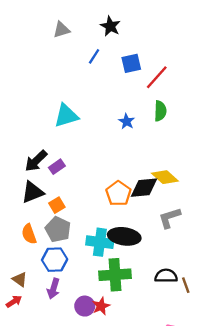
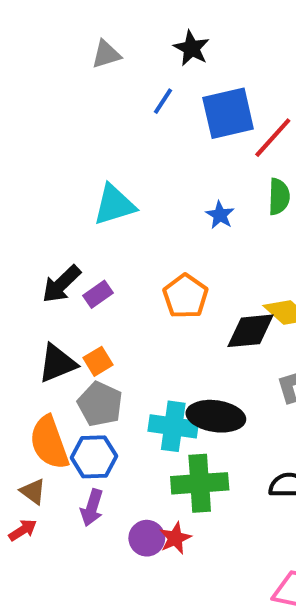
blue square: (131, 63) -> (228, 113), size x1.5
black triangle: (33, 192) -> (57, 363), moved
orange pentagon: (118, 193) -> (185, 296), moved
orange semicircle: (29, 234) -> (49, 443), moved, size x1.5

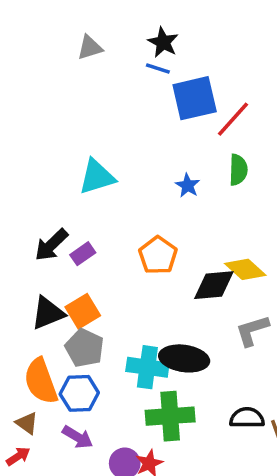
blue line: (163, 101) -> (158, 68), moved, turned 75
orange square: (98, 361) -> (83, 311), size x1.4
purple arrow: (92, 508) -> (78, 437), turned -76

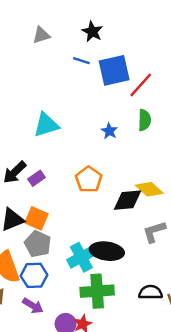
blue line: (158, 68) -> (81, 61), moved
orange square: (83, 311) -> (36, 218), turned -35
cyan cross: (147, 367) -> (81, 257), turned -36

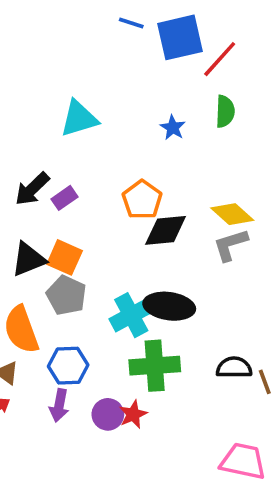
black diamond: (127, 200) -> (166, 230), moved
gray L-shape: (154, 232) -> (230, 245), moved
blue hexagon: (34, 275) -> (68, 366), moved
purple arrow: (33, 306) -> (59, 405), moved, turned 70

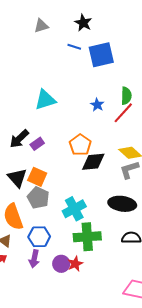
red line: (220, 59) -> (123, 113), moved
black triangle: (28, 259) -> (17, 178), turned -50
black ellipse: (169, 306) -> (122, 204), moved

